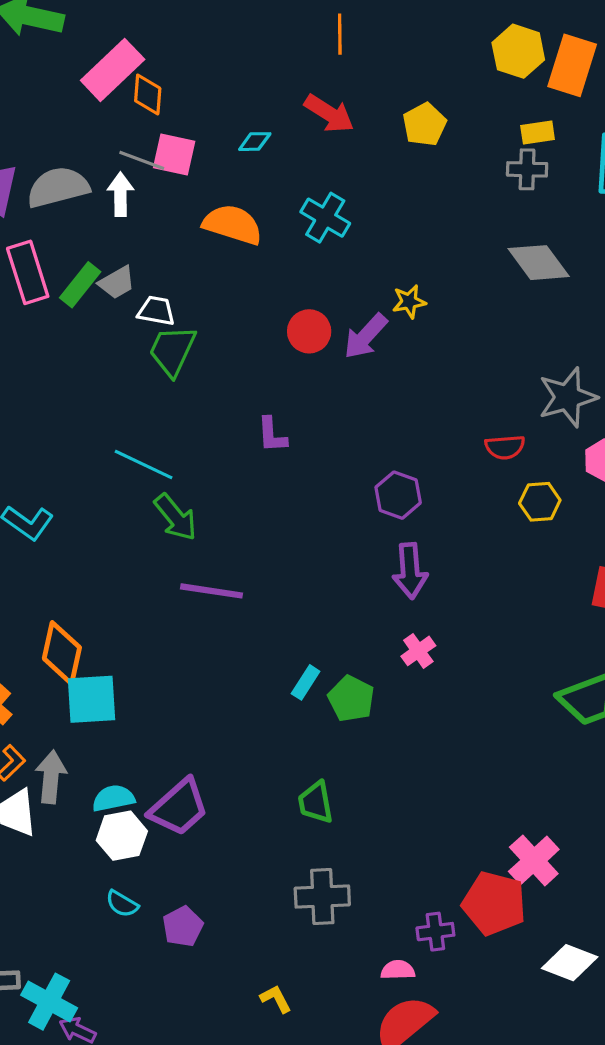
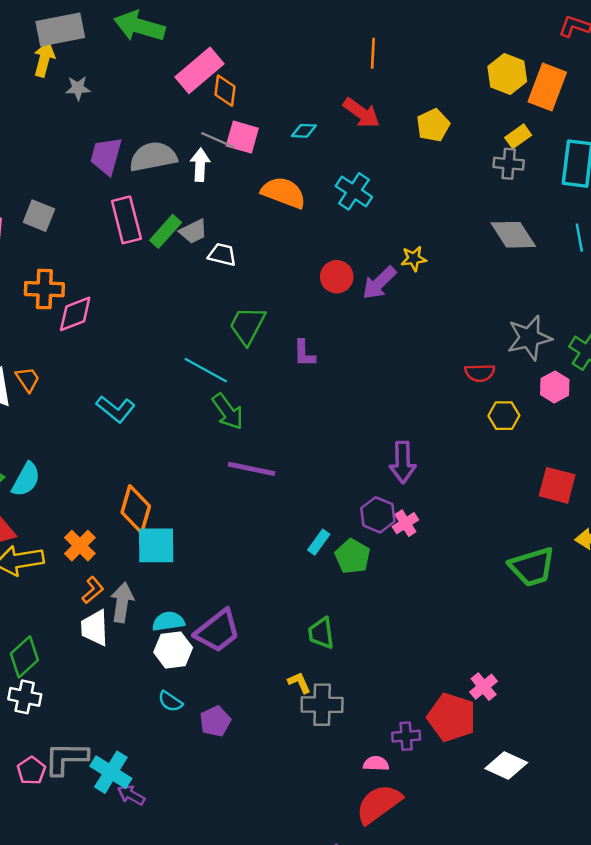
yellow rectangle: (538, 133) -> (518, 136), turned -30
green trapezoid: (172, 351) -> (247, 325), moved
purple hexagon: (398, 495) -> (378, 515), moved
pink cross: (534, 860) -> (484, 687), size x0.7
yellow L-shape: (276, 999) -> (299, 683), moved

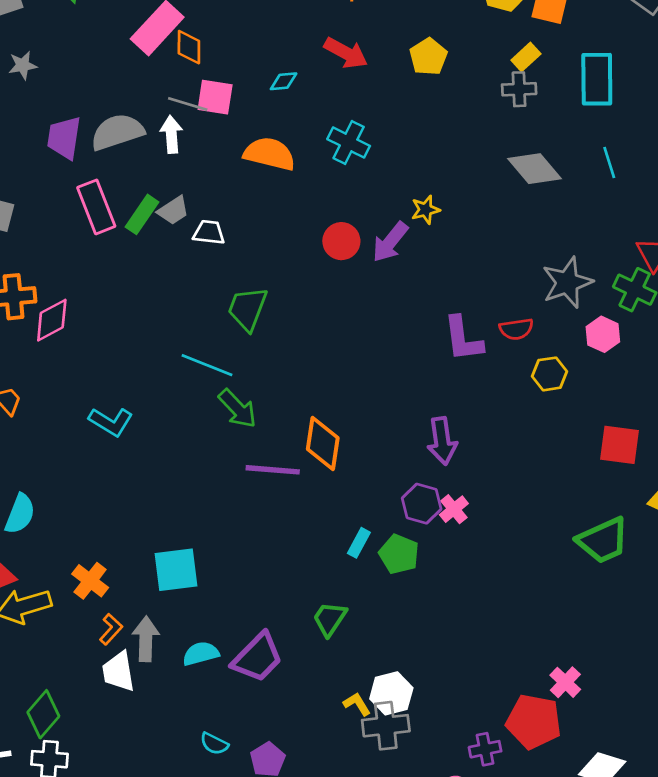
purple L-shape: (304, 353) -> (463, 339), moved, size x1.5
orange diamond: (136, 509) -> (323, 444), moved
green trapezoid: (321, 633) -> (330, 619), moved, turned 48
white hexagon: (173, 650) -> (391, 693), moved

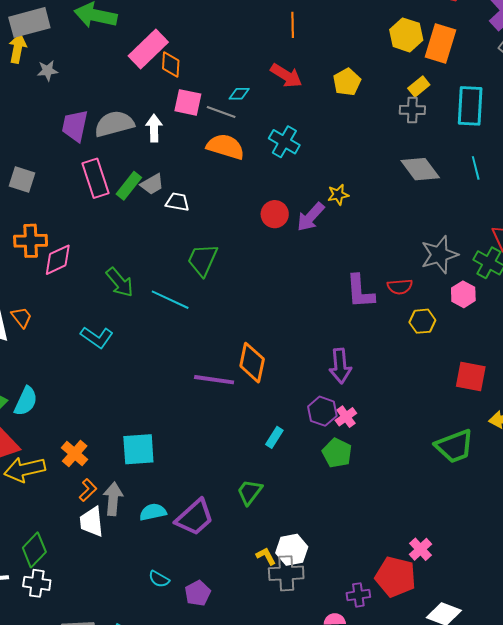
gray line: (188, 104) -> (221, 112), moved
green arrow: (238, 409) -> (120, 282), moved
green pentagon: (399, 554) -> (337, 453), moved

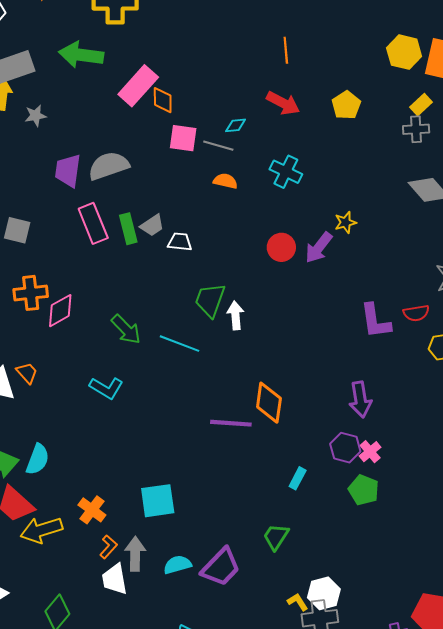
white arrow: (154, 128) -> (235, 315), moved
orange semicircle: (225, 147) -> (225, 181), size x0.6
green rectangle: (129, 186) -> (128, 229), turned -48

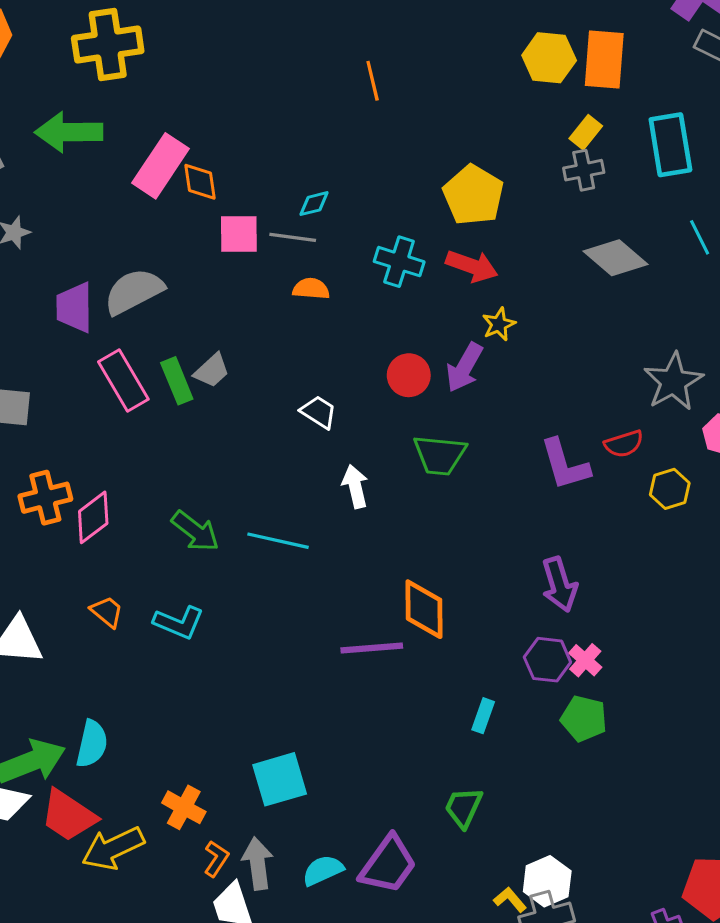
red arrow: (283, 103) -> (472, 266), moved
yellow pentagon: (346, 105) -> (473, 195), moved, size x1.4
white trapezoid: (180, 242) -> (319, 412), moved, turned 35
green trapezoid: (210, 300) -> (440, 455), moved, turned -96
orange trapezoid: (27, 373) -> (107, 612), moved

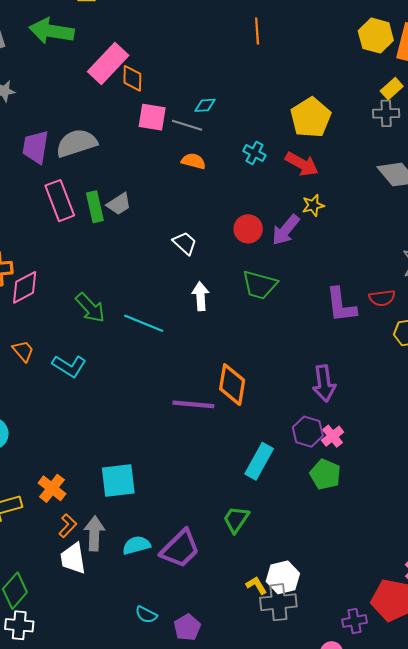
cyan cross: (399, 262) -> (254, 153), size x0.7
cyan rectangle: (483, 716) -> (259, 461), size x1.6

